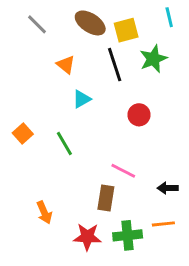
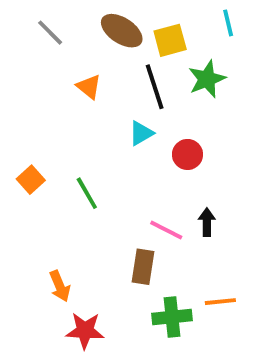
cyan triangle: (82, 99) -> (141, 133), moved
black arrow: (168, 188) -> (207, 222), moved, turned 90
red star: (87, 237) -> (85, 331), moved

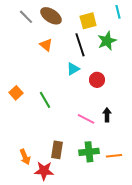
brown ellipse: (122, 31) -> (51, 16), moved
brown rectangle: (143, 267) -> (57, 150), moved
orange arrow: (60, 286) -> (25, 157), moved
green cross: (172, 317) -> (89, 152), moved

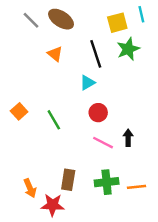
yellow square: (88, 21) -> (117, 23), moved
red circle: (97, 80) -> (98, 113), moved

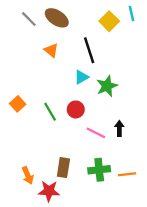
yellow square: (117, 23) -> (109, 21), turned -30
green star: (128, 49) -> (107, 86), moved
red circle: (98, 113) -> (76, 109), moved

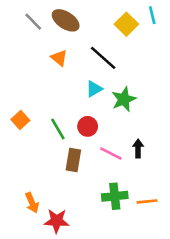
black line: (89, 50) -> (103, 58), turned -30
brown rectangle: (63, 168) -> (73, 160), moved

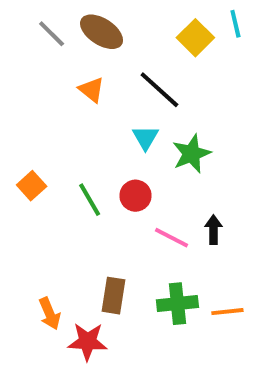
cyan triangle: (94, 89) -> (145, 138), turned -30
brown rectangle: (73, 160) -> (114, 296), moved

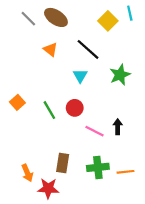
green star: (191, 154) -> (120, 75), moved

